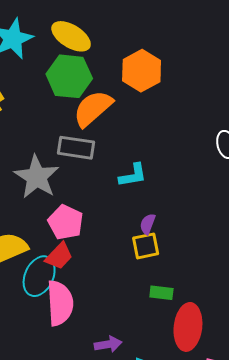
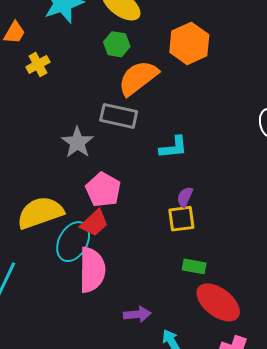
green hexagon: (69, 76) -> (117, 44), size x0.6
gray star: (37, 177) -> (77, 142), size x0.7
red ellipse: (188, 327) -> (218, 302), turned -63

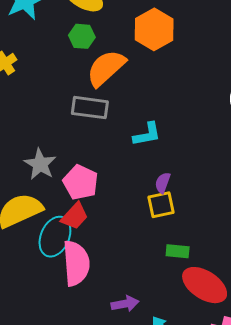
gray star: (77, 142) -> (40, 164), moved

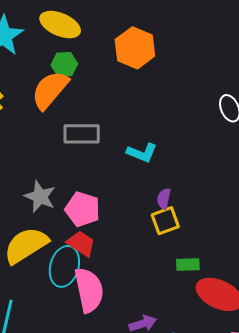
orange semicircle: (106, 68) -> (50, 90), moved
cyan L-shape: (147, 134) -> (142, 153), turned 40
red trapezoid: (75, 216) -> (81, 244), turned -92

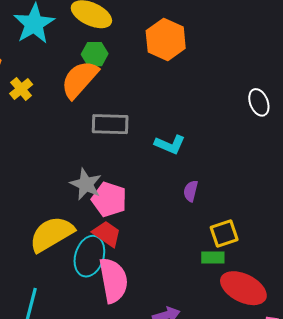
gray star: (40, 197) -> (86, 184), moved
yellow square: (165, 221) -> (224, 234), moved

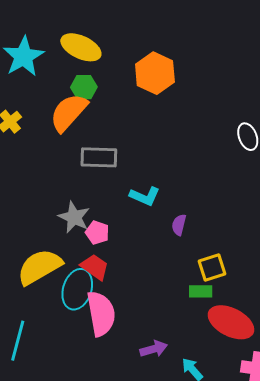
cyan L-shape: (170, 144) -> (145, 196), moved
pink pentagon: (109, 199) -> (97, 233), size x0.7

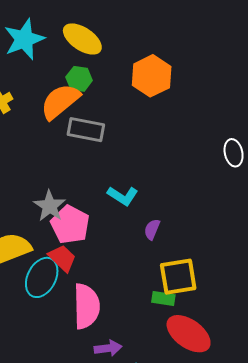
gray rectangle: (99, 157) -> (86, 130), moved
pink pentagon: (97, 233) -> (70, 225), size x1.6
yellow square: (212, 268) -> (178, 277), size x1.4
pink semicircle: (101, 314) -> (86, 306), moved

